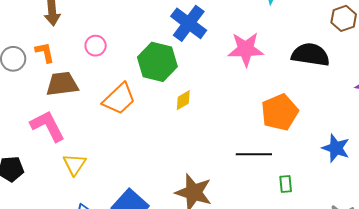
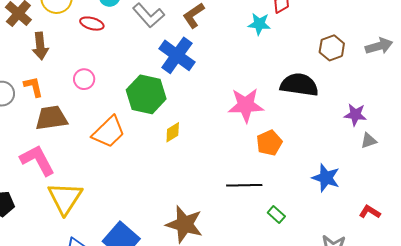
pink star: (246, 49) -> (246, 105), moved
orange pentagon: (280, 112) -> (269, 143), size x0.7
yellow triangle: (75, 164) -> (65, 198), size x1.5
green rectangle: (286, 184) -> (276, 215), turned -42

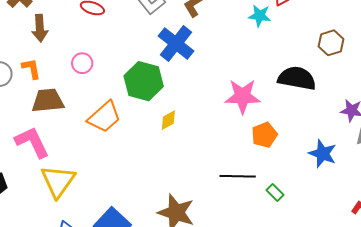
blue star: (326, 178) -> (323, 154), moved
green rectangle: (276, 215) -> (275, 192), moved

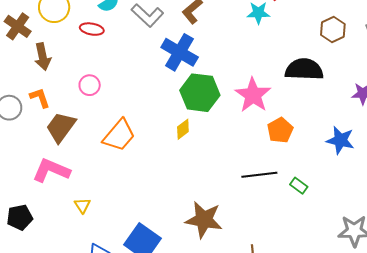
green hexagon: (144, 81) -> (200, 93), moved
pink star: (243, 96) -> (253, 95), turned -30
brown trapezoid: (48, 101) -> (61, 127), turned -40
pink L-shape: (32, 142) -> (51, 170), turned -33
yellow triangle: (58, 181) -> (82, 205), size x0.5

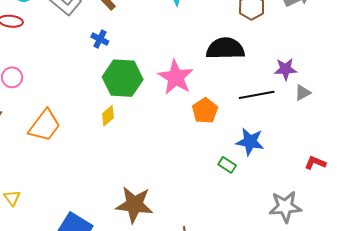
blue cross: (180, 52) -> (100, 39), size x0.5
blue star: (340, 140) -> (250, 142), moved
black line: (259, 175) -> (257, 95), moved

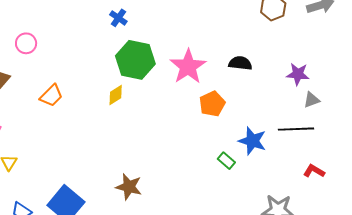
black semicircle: (225, 49) -> (240, 63), moved, size x0.6
black line: (257, 95) -> (296, 129), moved
orange trapezoid: (45, 126) -> (51, 96), size x0.7
brown star: (134, 205) -> (129, 187), size x0.7

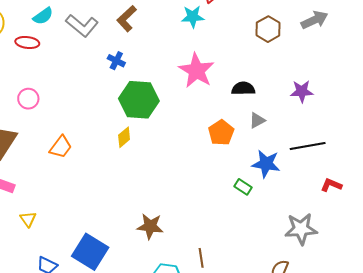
pink star: (188, 67) -> (196, 71), moved
gray triangle: (312, 100) -> (257, 120), moved

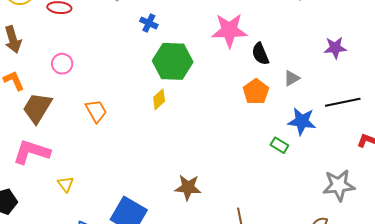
pink star: (196, 71) -> (229, 30), turned -30
black semicircle: (243, 88) -> (260, 54), moved, turned -110
orange trapezoid: (61, 147) -> (96, 111), turned -65

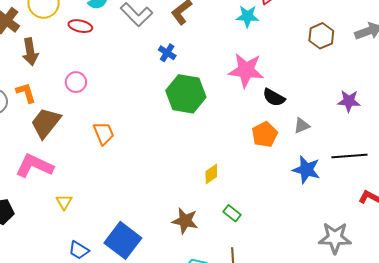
black semicircle: (260, 54) -> (274, 97), turned -45
yellow diamond: (159, 99) -> (211, 174), moved
green rectangle: (279, 145) -> (232, 213), moved

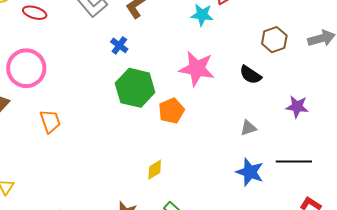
pink circle: (76, 82) -> (26, 68), size x1.8
black semicircle: (274, 97) -> (250, 75), moved
orange pentagon: (265, 134) -> (171, 111), moved

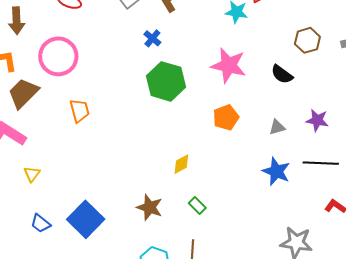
purple star: (297, 107) -> (317, 120), moved
orange pentagon: (171, 111) -> (226, 117), moved

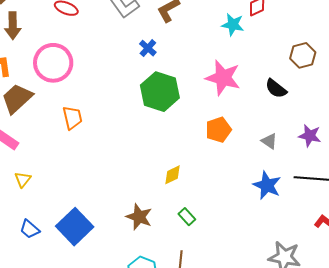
gray triangle: (277, 127) -> (269, 141), turned 48

